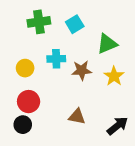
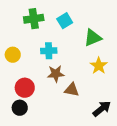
yellow circle: (25, 68) -> (13, 55), moved
brown star: (82, 70) -> (56, 74), moved
brown triangle: (77, 117) -> (72, 90), moved

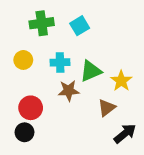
green triangle: (93, 38) -> (91, 71), moved
yellow circle: (13, 55) -> (23, 60), moved
brown triangle: (72, 90) -> (107, 108), moved, turned -49

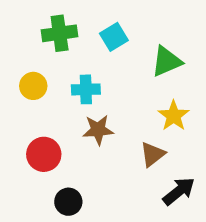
green triangle: (91, 71) -> (167, 61), moved
black circle: (25, 132) -> (68, 202), moved

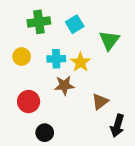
green triangle: (167, 61) -> (109, 40), turned -30
yellow star: (174, 116) -> (80, 62), moved
black arrow: (179, 191) -> (117, 126), turned 145

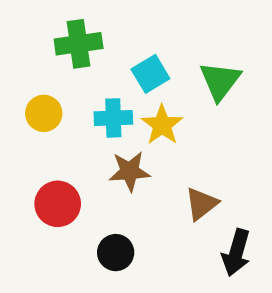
cyan square: (75, 24) -> (150, 74), moved
black circle: (45, 133) -> (116, 253), moved

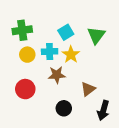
green cross: (79, 44) -> (22, 30), moved
yellow circle: (44, 113) -> (27, 55), moved
black circle: (116, 253) -> (64, 108), moved

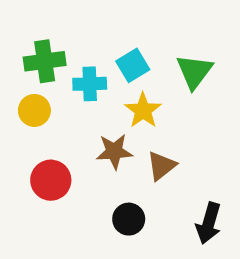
cyan cross: (50, 52) -> (90, 84), moved
yellow circle: (27, 55) -> (34, 110), moved
brown triangle: (88, 89) -> (161, 166), moved

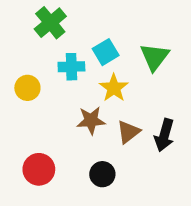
green cross: (45, 61) -> (50, 23), moved, turned -32
red circle: (51, 180) -> (39, 169), moved
black arrow: (209, 223) -> (164, 135), moved

